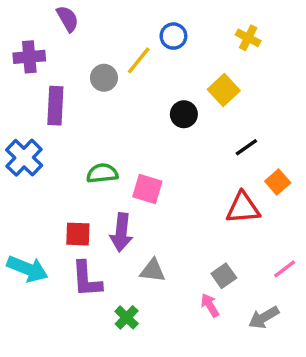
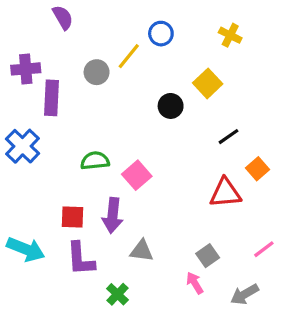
purple cross: (29, 57) -> (26, 69), moved
pink square: (147, 189) -> (137, 175), turned 32

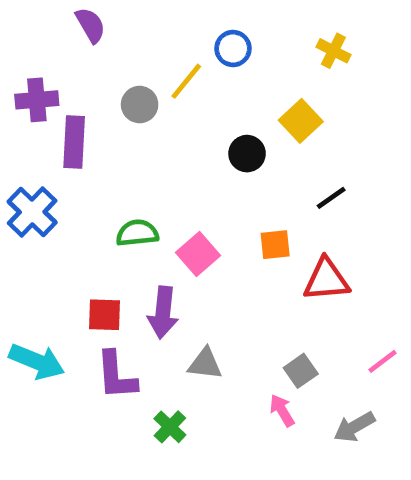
orange square: (258, 169) -> (275, 245), moved, turned 35

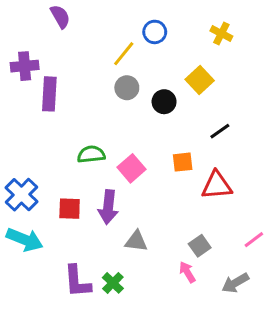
gray circle: (140, 105) -> (127, 88), moved
blue cross: (32, 212) -> (21, 195), moved
purple L-shape: (116, 375) -> (77, 281), moved

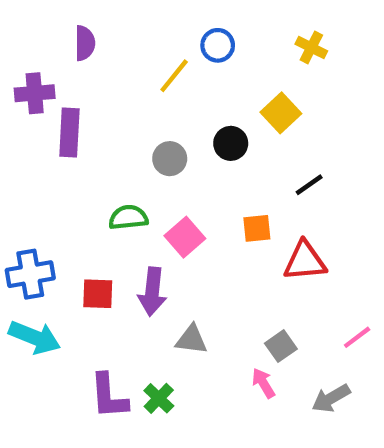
purple semicircle: (60, 16) -> (85, 43), moved, turned 30
gray circle: (127, 88) -> (170, 159), moved
blue cross: (21, 195) -> (30, 274), turned 36

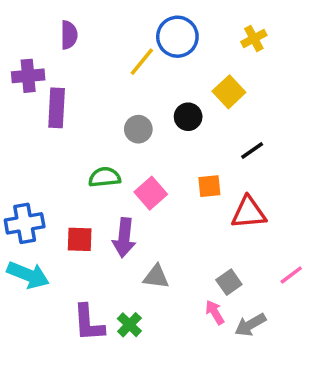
blue circle: (218, 45) -> (177, 37), size x1.5
yellow cross: (311, 47) -> (254, 39), turned 35
gray arrow: (331, 398) -> (250, 325), moved

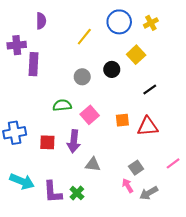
blue circle: (177, 37) -> (119, 22), moved
orange square: (209, 186) -> (122, 120), moved
cyan arrow: (28, 275) -> (22, 181), moved

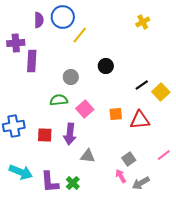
blue circle: (119, 22) -> (63, 17), moved
yellow square: (136, 55) -> (161, 92), moved
gray circle: (82, 77) -> (71, 77), moved

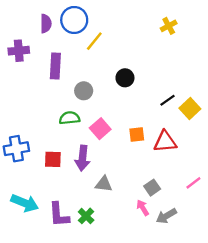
purple rectangle: (32, 61) -> (55, 66), moved

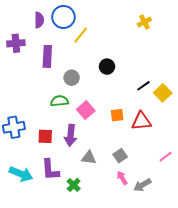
gray square: (152, 188) -> (120, 156), moved
purple L-shape: (59, 215) -> (50, 170), moved

